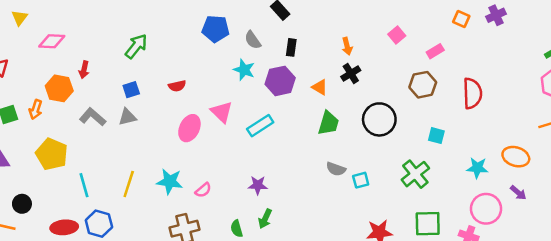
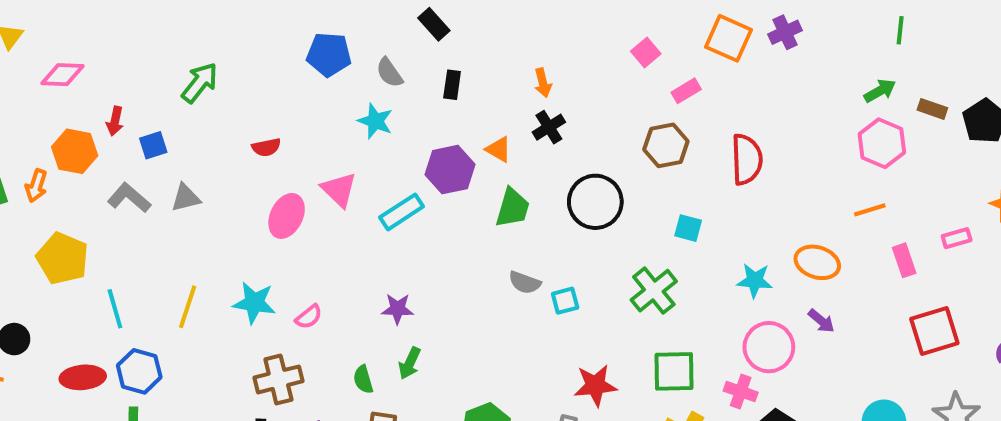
orange square: (461, 19) -> (729, 38), size x1.6
pink square: (397, 35) -> (646, 52), moved
purple hexagon: (280, 81) -> (450, 170), moved
blue square: (131, 90) -> (153, 145), moved

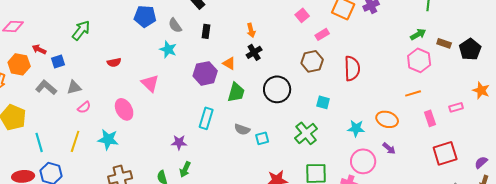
red arrow: (115, 121) -> (39, 49), turned 104
cyan rectangle: (402, 212) -> (206, 118), moved, turned -40
pink ellipse: (287, 216) -> (124, 109), moved, turned -55
pink semicircle: (309, 317) -> (84, 107), moved

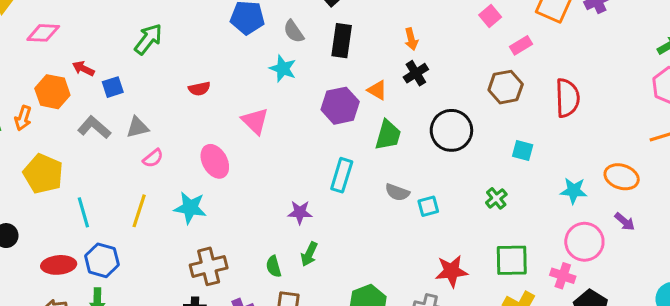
black rectangle: (206, 31) -> (342, 41), size x1.5
green cross: (306, 133) -> (496, 198), size x0.6

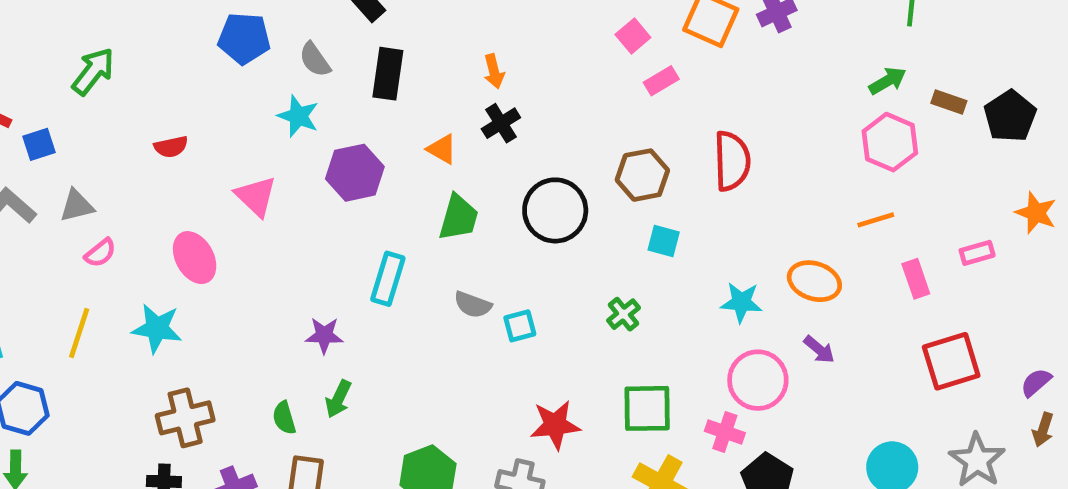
pink square: (490, 16) -> (633, 36), moved
brown hexagon: (506, 87) -> (642, 175), moved
purple hexagon: (340, 106) -> (355, 173), moved

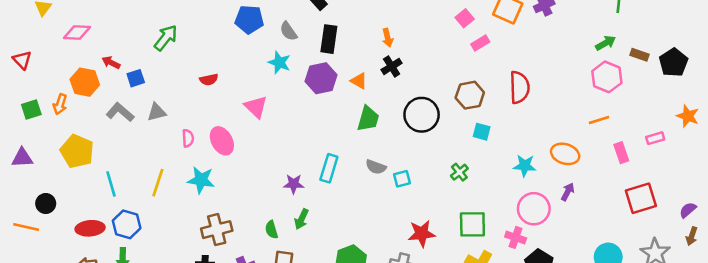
purple hexagon: (355, 173) -> (321, 78), moved
pink semicircle: (100, 253) -> (188, 138), moved, turned -54
cyan rectangle: (388, 279) -> (329, 168), moved
purple arrow: (819, 349) -> (568, 192), turned -102

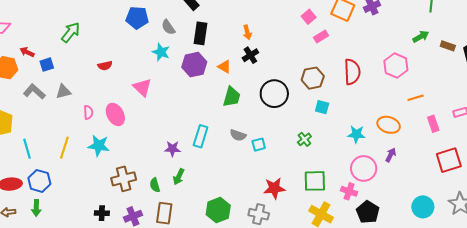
pink hexagon: (607, 77) -> (396, 66), moved
brown cross: (217, 230) -> (124, 179), moved

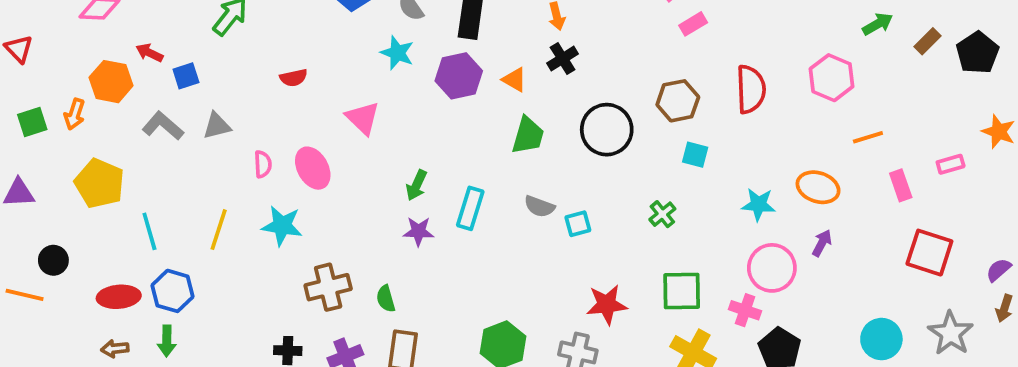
brown rectangle: (448, 46) -> (928, 41), turned -64
red square: (449, 160) -> (929, 253), turned 35
green arrow: (179, 177) -> (416, 185), moved

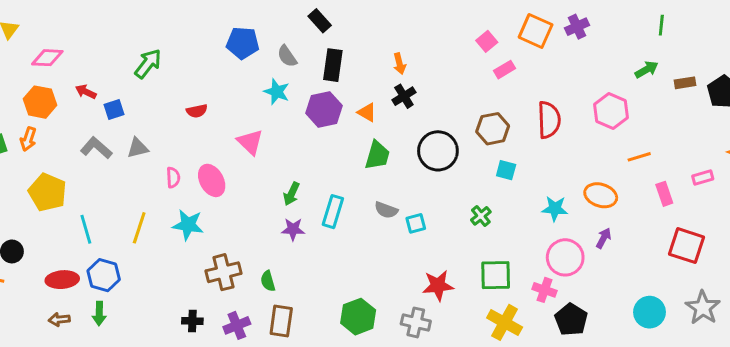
brown rectangle: (928, 41) -> (685, 83), turned 36
orange hexagon: (111, 82) -> (40, 102), moved

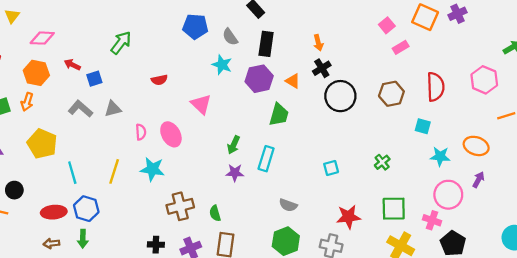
black circle: (438, 151) -> (340, 96), moved
green trapezoid: (377, 155) -> (279, 115), moved
cyan square: (506, 170) -> (423, 126), moved
gray semicircle: (386, 210) -> (288, 205), moved

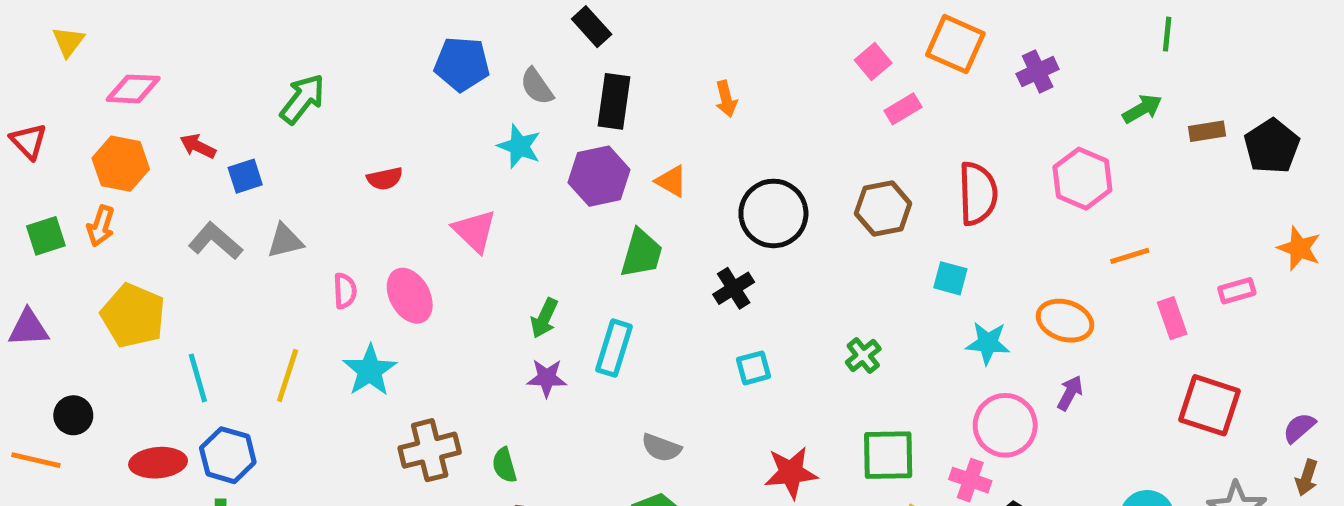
purple cross: (458, 14) -> (1038, 71), moved
black cross: (322, 68) -> (734, 288), moved
cyan star: (152, 169) -> (370, 370), turned 30

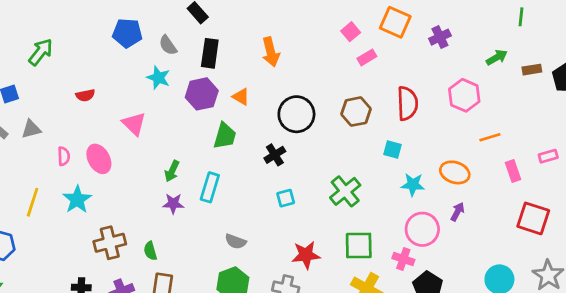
green line: (1167, 34) -> (521, 17), moved
orange arrow: (726, 99) -> (271, 52), size x1.5
green cross: (863, 356) -> (345, 191), size x1.6

